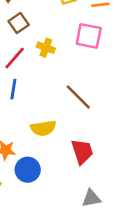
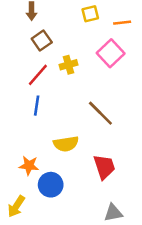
pink square: (89, 36) -> (111, 53), turned 36
yellow cross: (46, 48) -> (69, 65), turned -36

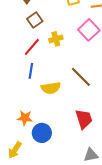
yellow semicircle: (66, 144) -> (51, 88), moved

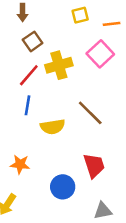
yellow cross: (56, 39) -> (59, 65), size x1.5
blue circle: (42, 133) -> (63, 187), moved

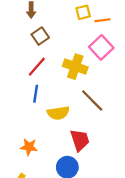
orange line: (112, 24) -> (102, 20), moved
yellow cross: (59, 65) -> (75, 67), moved, turned 35
red trapezoid: (94, 166) -> (80, 140), moved

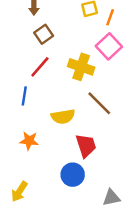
orange line: (102, 20) -> (110, 17), turned -63
blue line: (36, 94) -> (24, 96), moved
orange star: (29, 147) -> (29, 141), moved

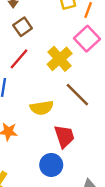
yellow cross: (81, 67) -> (60, 59), turned 30

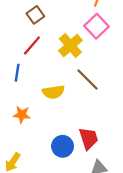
red trapezoid: (64, 136) -> (89, 138), moved

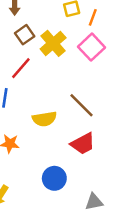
yellow cross: (70, 45) -> (53, 43), moved
red trapezoid: (89, 138) -> (83, 144), moved, turned 80

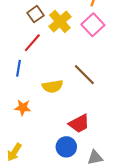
red trapezoid: (83, 144) -> (79, 124), moved
blue circle: (54, 178) -> (66, 147), moved

